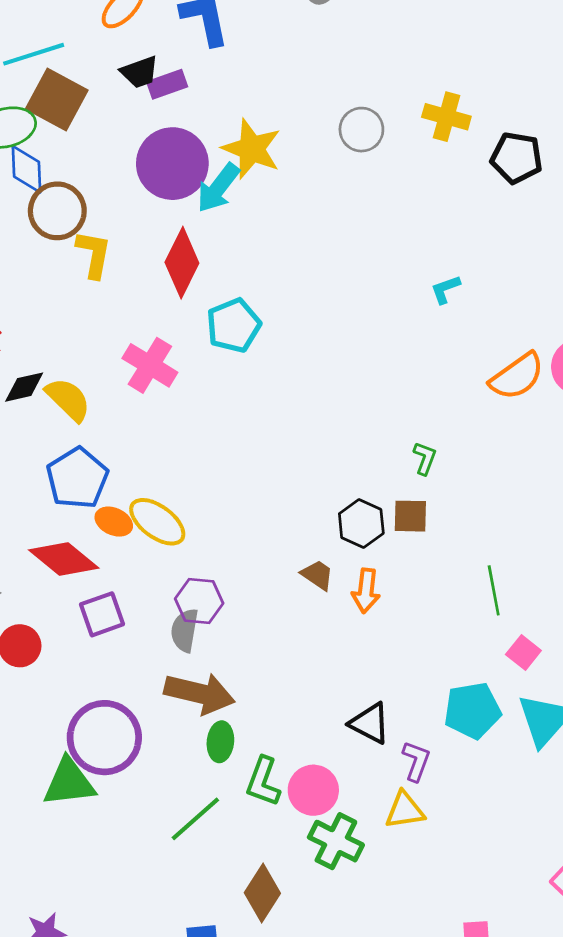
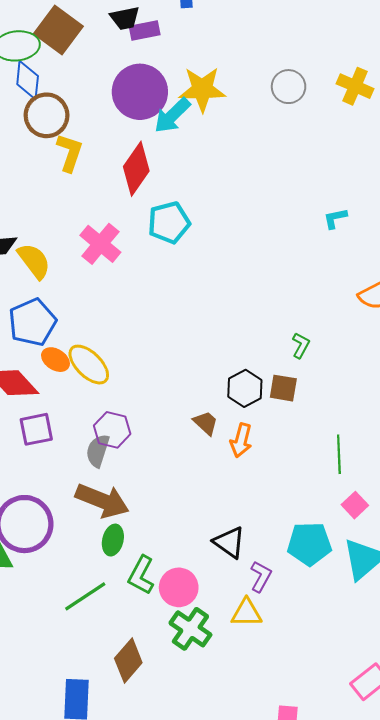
yellow star: (252, 149) -> (202, 89), turned -30

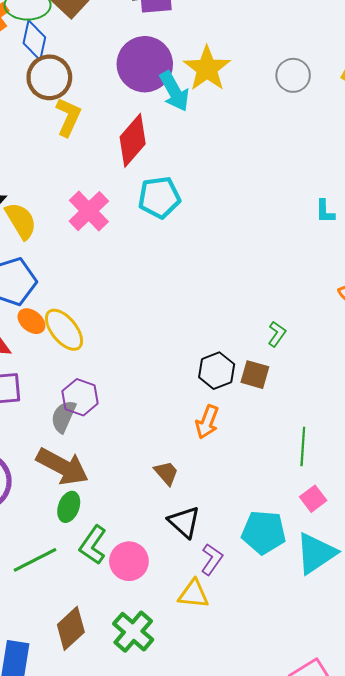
yellow star: (202, 89) -> (207, 69), turned 30
cyan arrow: (172, 115) -> (174, 91), turned -81
cyan L-shape: (335, 218) -> (325, 211), turned -85
brown trapezoid: (206, 423) -> (166, 473), moved
green cross: (190, 629) -> (133, 632), moved

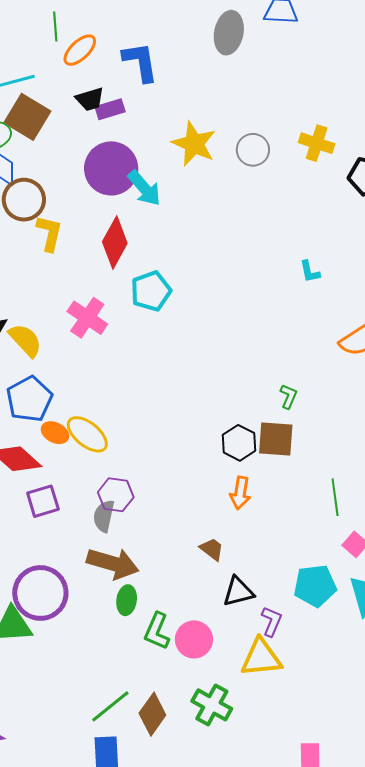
yellow star: (207, 69) -> (194, 144), moved
brown square: (255, 375) -> (276, 439), size x1.4
black triangle: (184, 522) -> (238, 592), turned -44
green line: (35, 560) -> (110, 706), moved
yellow triangle: (194, 594) -> (261, 658), size x1.4

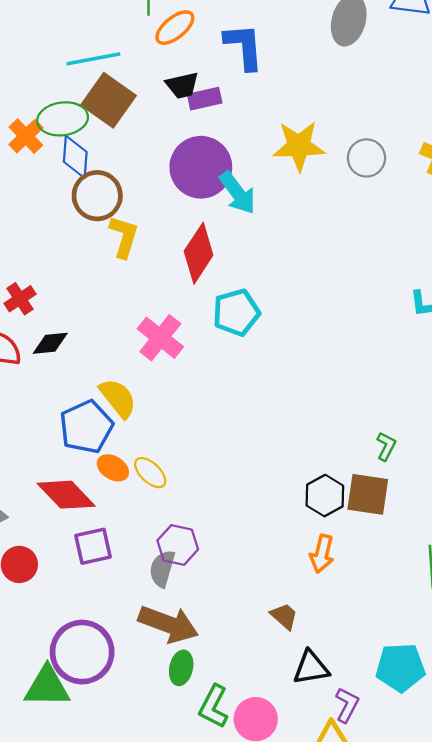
yellow star: (194, 144) -> (299, 146), turned -30
yellow semicircle: (25, 340) -> (118, 398), moved
yellow ellipse: (87, 434) -> (150, 473), size x0.7

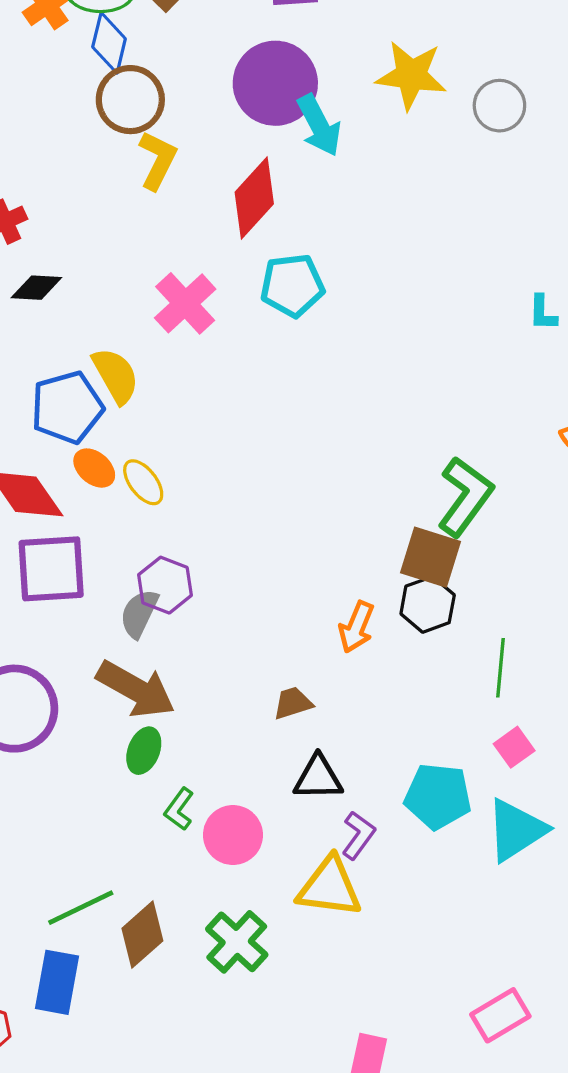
green L-shape: (386, 446) -> (465, 497), size x2.0
black hexagon: (325, 496) -> (428, 604), moved
purple square: (93, 546) -> (51, 569), size x1.4
brown trapezoid: (284, 616) -> (293, 703), turned -68
green L-shape: (214, 706) -> (179, 809), size x0.7

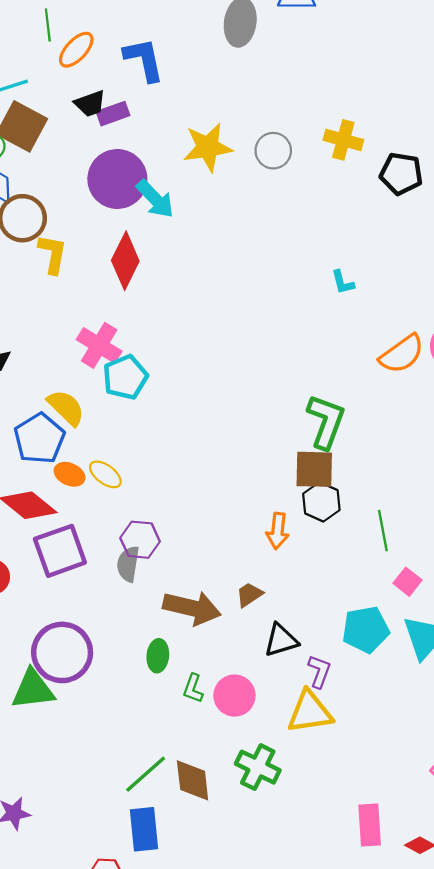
cyan pentagon: (292, 285) -> (125, 377), moved
brown arrow: (136, 689) -> (192, 608), moved
brown diamond: (142, 935) -> (193, 780), turned -39

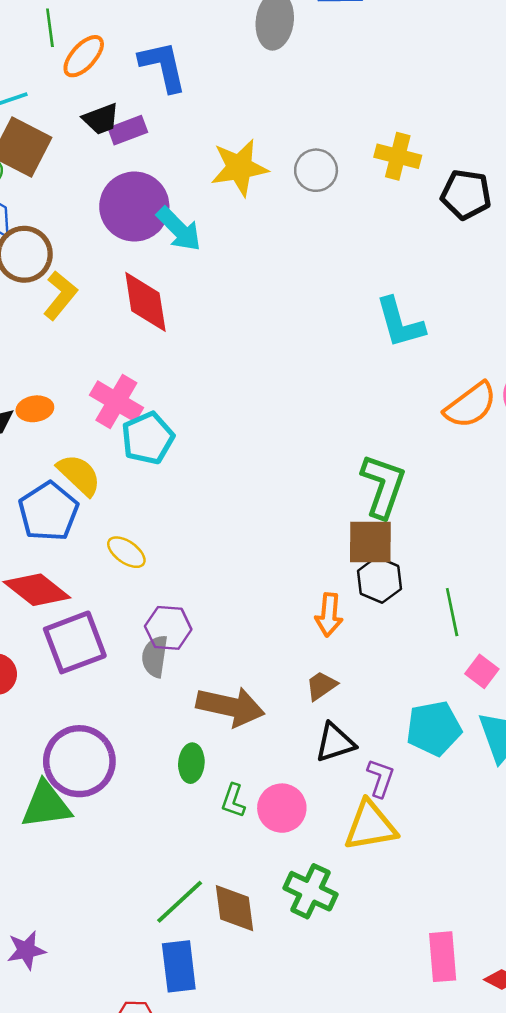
yellow L-shape: (53, 254) -> (60, 295), turned 30
red diamond: (125, 261) -> (145, 302), turned -34
cyan L-shape: (343, 282) -> (400, 323), size x1.8
orange ellipse: (70, 474) -> (35, 409), moved, turned -32
brown trapezoid: (249, 595) -> (321, 686), moved

